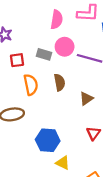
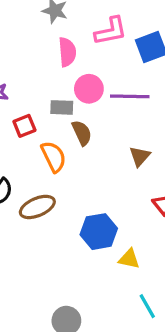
brown semicircle: (60, 82) -> (82, 133), moved

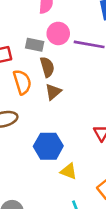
brown triangle: (140, 156) -> (53, 92), moved

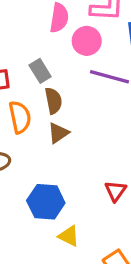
pink circle: (58, 33) -> (87, 41), moved
gray rectangle: (35, 45) -> (40, 71), turned 42

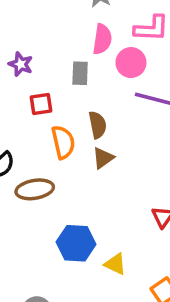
gray rectangle: (40, 71) -> (80, 73), moved, turned 35
blue hexagon: (46, 202) -> (76, 243), moved

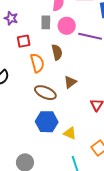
pink circle: (131, 63) -> (67, 26), moved
brown triangle: (103, 158) -> (70, 82), moved
brown ellipse: (35, 189) -> (45, 93), moved, turned 35

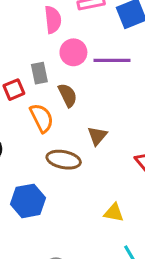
gray rectangle: (46, 22) -> (39, 73), moved
blue hexagon: (47, 122) -> (28, 201), moved

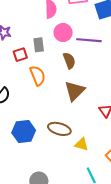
brown semicircle: (68, 95) -> (69, 61), moved
brown triangle: (97, 136) -> (75, 91), size x1.5
brown ellipse: (64, 160) -> (59, 129), moved

